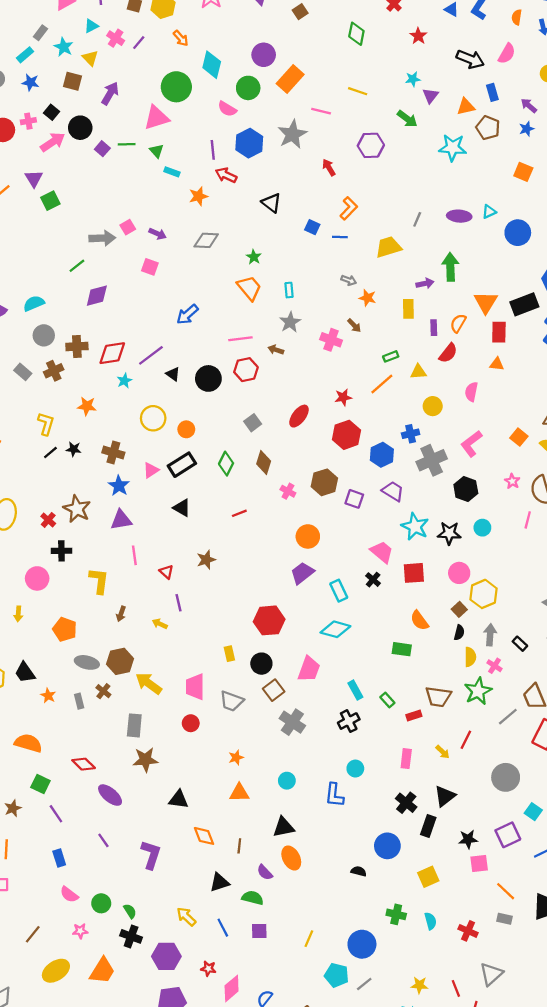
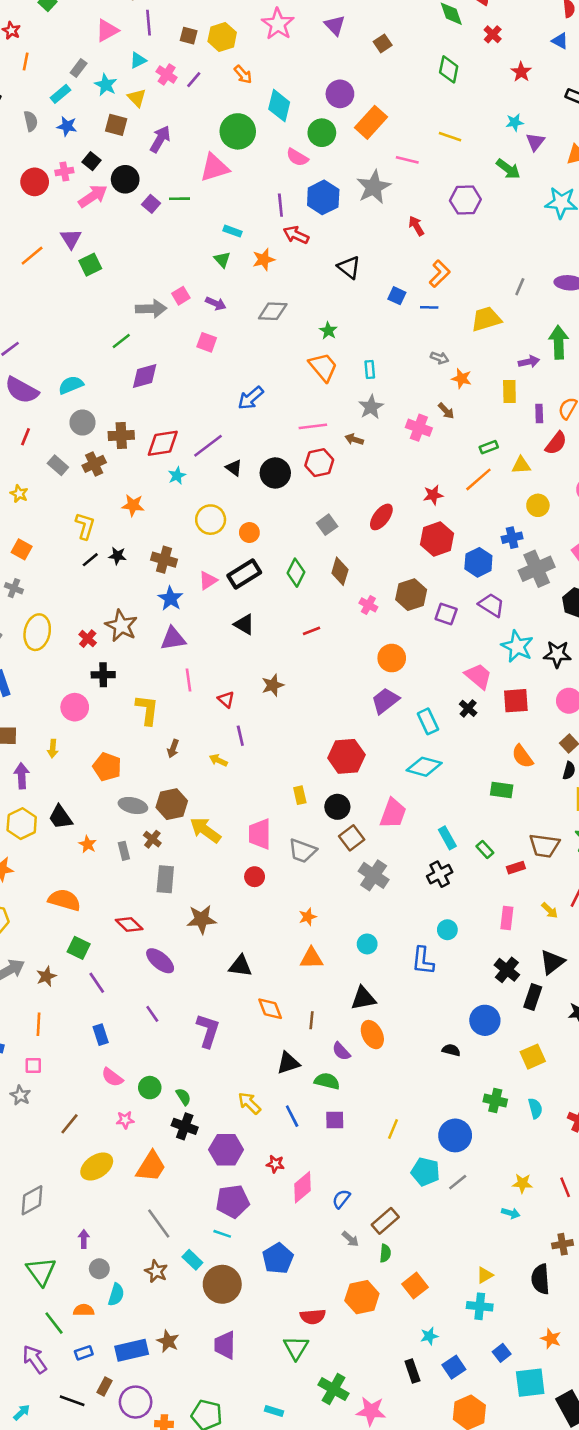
green triangle: (156, 151) -> (222, 259), moved
gray rectangle: (134, 725) -> (165, 879), moved

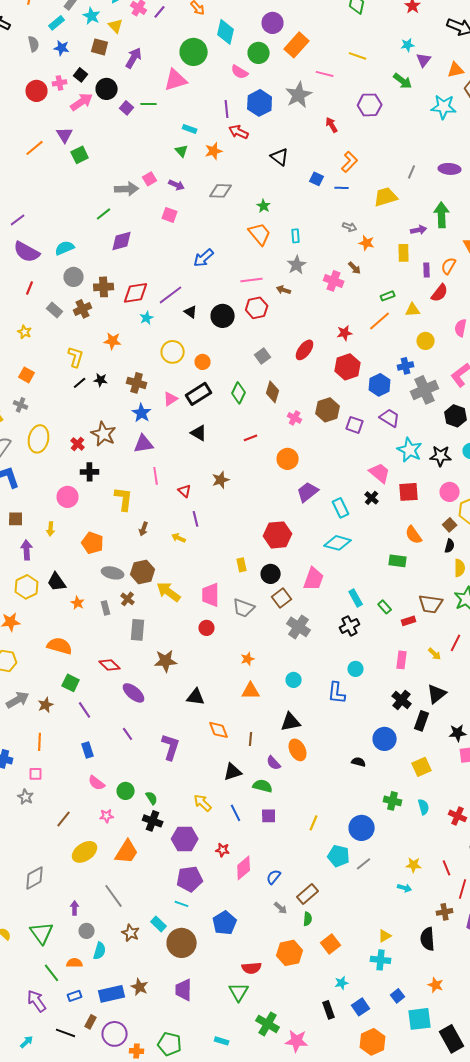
orange circle: (392, 658) -> (288, 459), moved
gray line: (159, 1223) -> (114, 896), moved

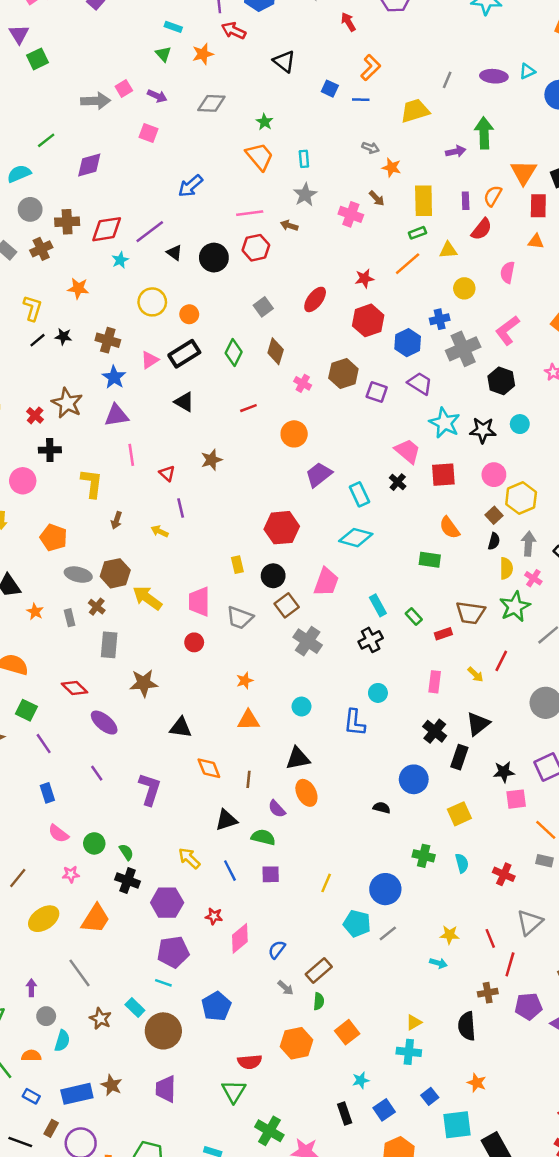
green line: (104, 214) -> (46, 140), moved
yellow rectangle: (404, 253) -> (424, 201), moved, size x1.4
blue rectangle: (75, 996) -> (31, 1096), turned 48

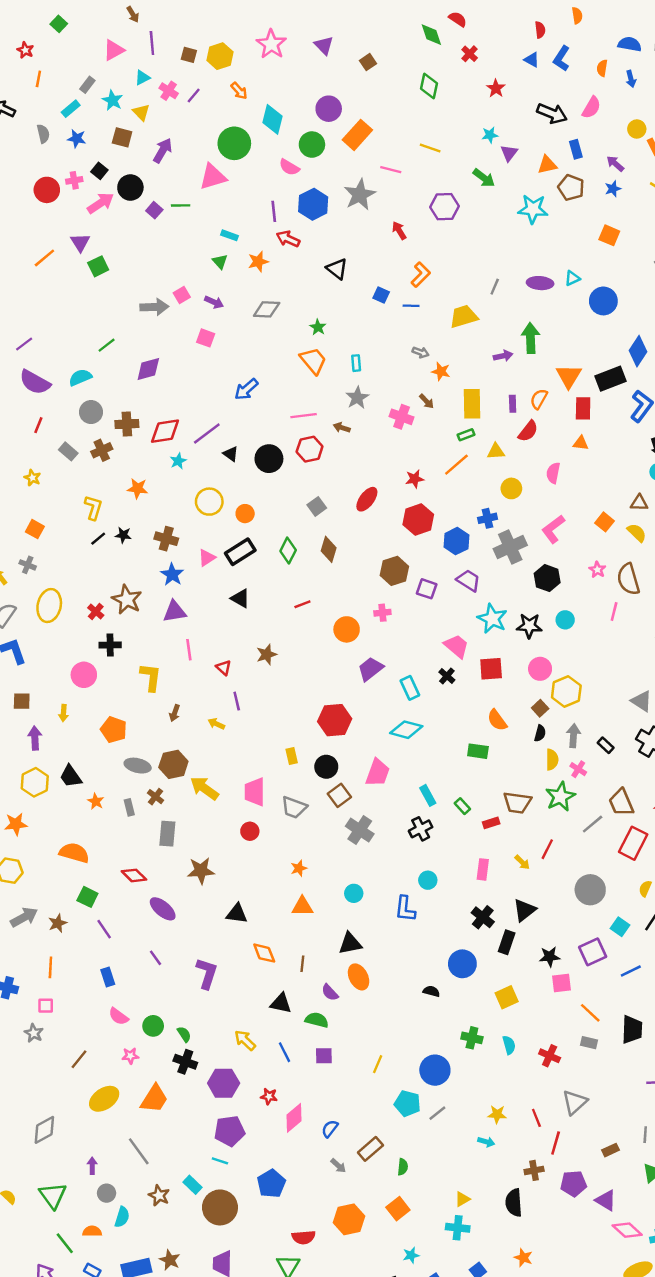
pink cross: (303, 383) -> (382, 613), moved, turned -35
black triangle: (226, 820) -> (281, 1003), turned 30
green semicircle: (319, 1001) -> (403, 1167), moved

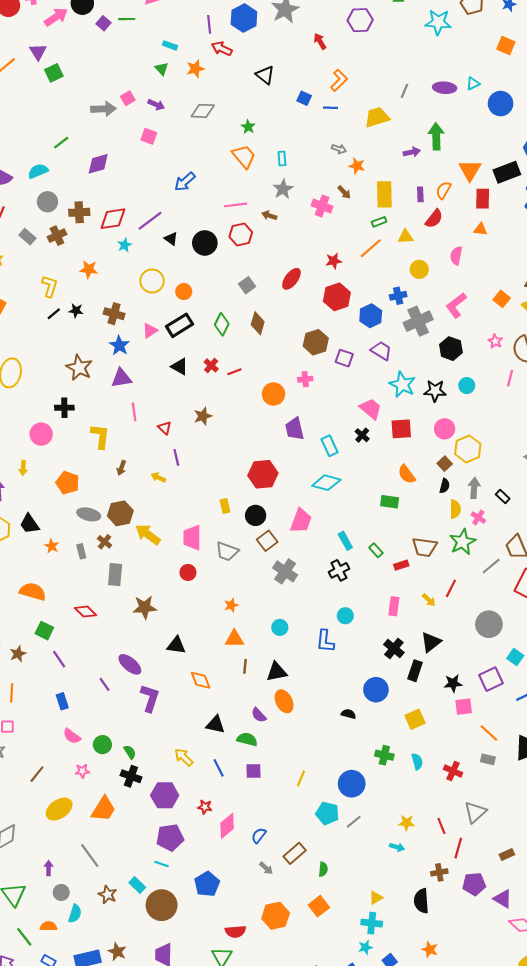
red cross: (96, 611) -> (211, 365), moved
purple trapezoid: (370, 669) -> (295, 429), turned -65
purple ellipse: (163, 909) -> (130, 664), moved
brown line: (302, 964) -> (245, 666), moved
cyan star: (411, 1255) -> (365, 947), moved

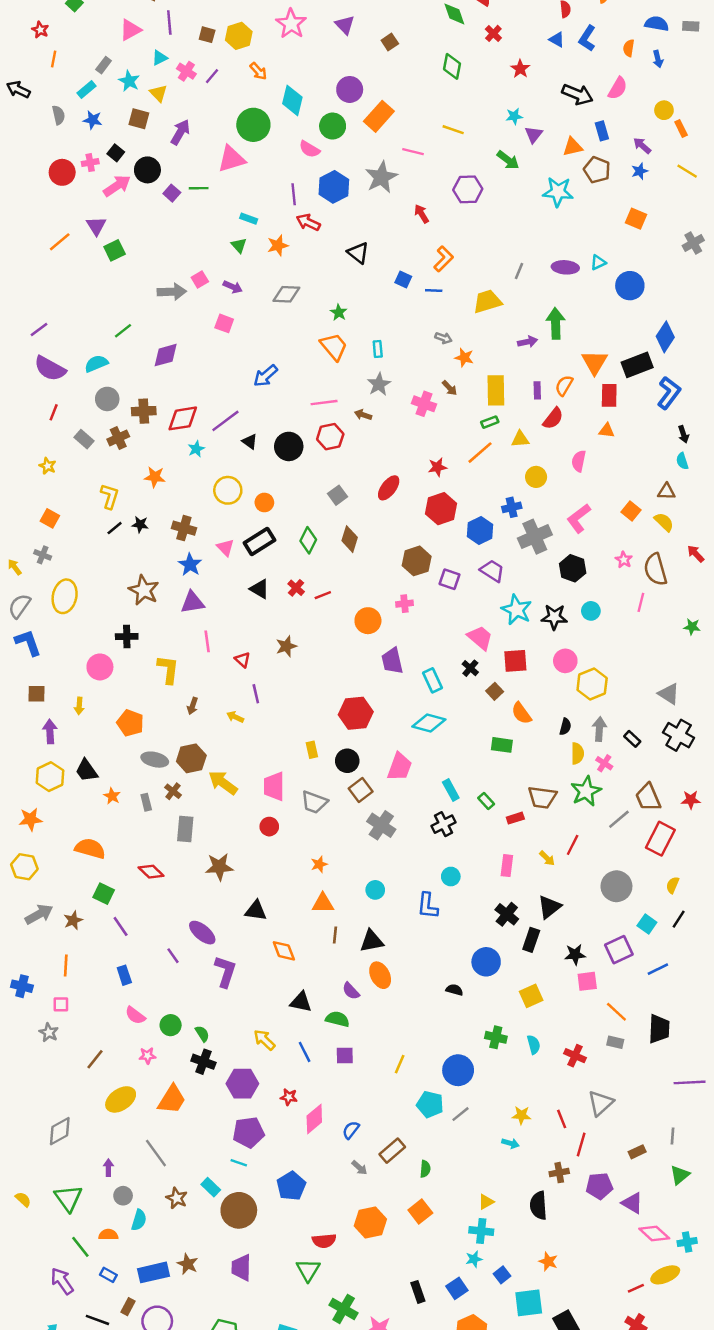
pink triangle: (150, 331) -> (225, 548), turned -42
brown square: (445, 464) -> (495, 691), moved

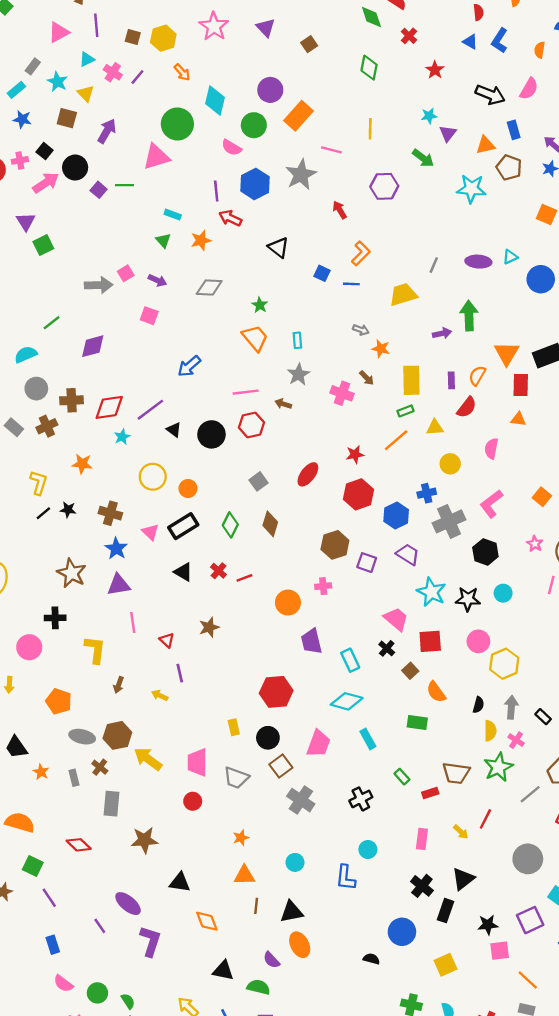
yellow line: (453, 130) -> (370, 129), turned 72
cyan rectangle: (451, 790) -> (368, 739), moved

